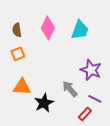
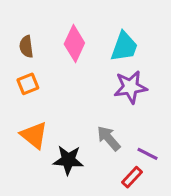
purple star: (91, 70) -> (130, 87), moved, turned -30
orange triangle: (22, 87) -> (34, 135), turned 36
black star: (44, 103) -> (68, 160), turned 30

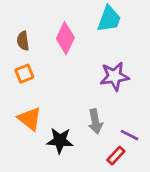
cyan trapezoid: (124, 47) -> (109, 19), moved
gray arrow: (109, 138) -> (95, 121), turned -150

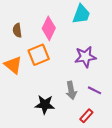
orange square: (24, 74) -> (39, 55), moved, size x1.5
orange triangle: (30, 119) -> (13, 65), moved
purple line: (130, 135) -> (95, 90), moved

